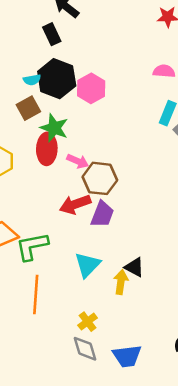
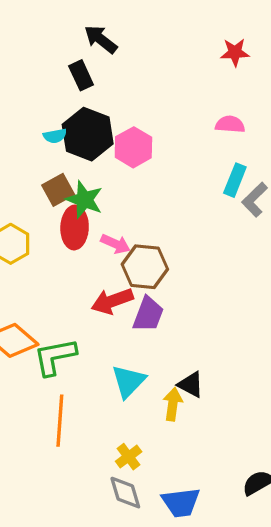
brown square: (28, 108) -> (58, 190), moved

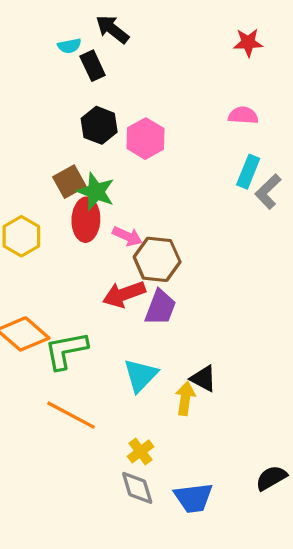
black hexagon: (88, 134) -> (99, 125), size x0.7
cyan semicircle: (55, 136) -> (69, 46), moved
orange line: (60, 421) -> (71, 415), turned -66

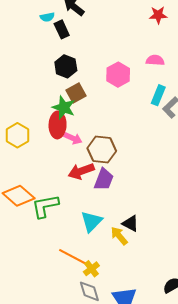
pink hexagon: (145, 139) -> (118, 75), moved
brown square: (69, 182) -> (76, 93), moved
pink arrow: (127, 236) -> (73, 138), moved
yellow arrow: (185, 398) -> (119, 236), turned -48
orange line: (71, 415) -> (74, 257), moved

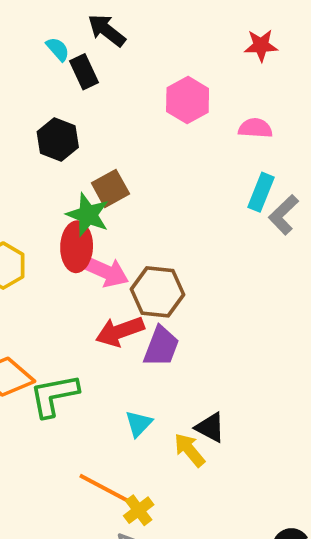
cyan semicircle: (47, 17) -> (58, 49), turned -120
black hexagon: (66, 66) -> (58, 139), moved
pink hexagon: (118, 75) -> (188, 100), moved
pink arrow: (73, 138) -> (105, 271), size x1.4
cyan triangle: (91, 221) -> (139, 424), size x0.7

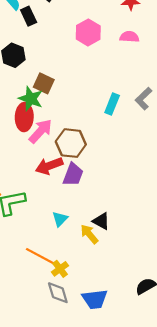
pink semicircle: (255, 128) -> (129, 37), moved
brown square: (110, 188) -> (44, 83), turned -36
cyan rectangle: (261, 192) -> (112, 104), moved
pink arrow: (105, 271) -> (40, 131), turned -72

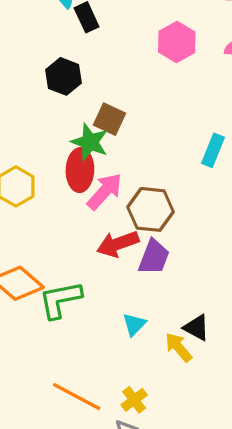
orange line: (42, 257) -> (77, 397), moved

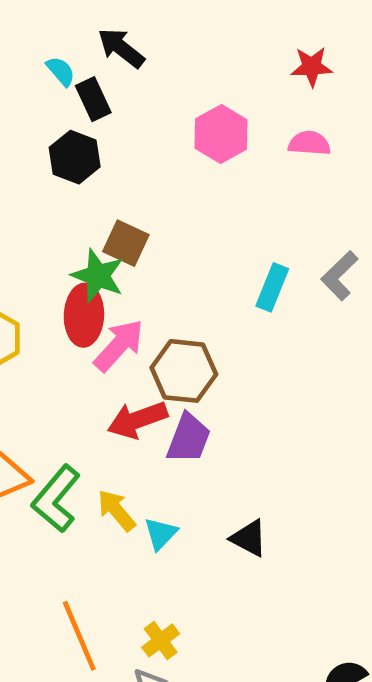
black hexagon: (64, 76) -> (75, 157), moved
green L-shape: (60, 300) -> (56, 499), turned -39
yellow arrow: (178, 347) -> (116, 510), moved
orange line: (77, 397) -> (79, 636), turned 39

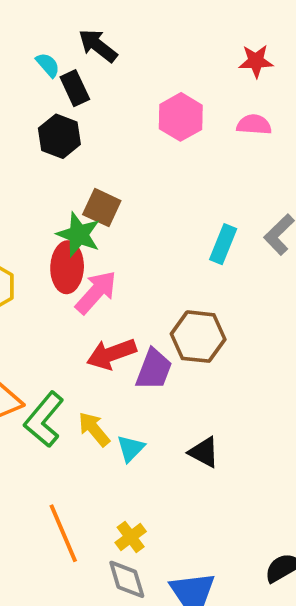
brown hexagon: (184, 371) -> (198, 337), moved

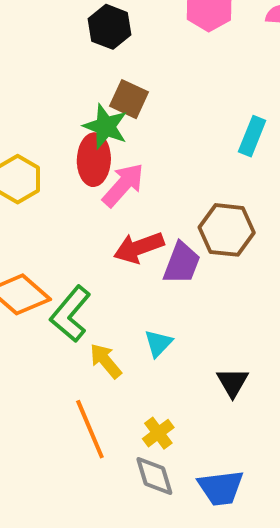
black hexagon: (59, 136) -> (109, 27), moved
yellow arrow: (94, 429) -> (106, 361), moved
black triangle: (204, 452) -> (233, 382), moved, turned 32

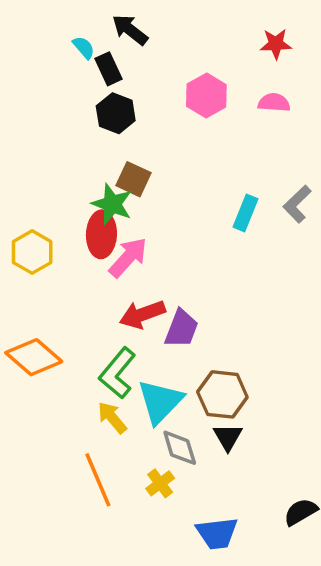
brown hexagon: (227, 230) -> (222, 394), moved
green L-shape: (70, 314) -> (117, 373), moved
cyan triangle: (158, 343) -> (160, 402), size x1.8
gray diamond: (154, 476) -> (180, 448), moved

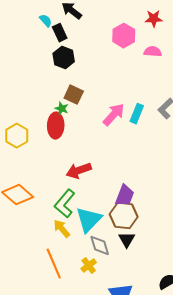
pink hexagon: (206, 96) -> (124, 36), moved
green star: (112, 204) -> (62, 109), size x0.6
pink arrow: (128, 257) -> (114, 115), moved
purple trapezoid: (181, 329) -> (125, 196), moved

